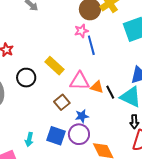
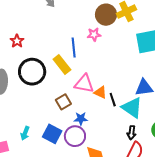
blue line: (91, 45) -> (74, 48), moved
black circle: (26, 78) -> (32, 72), size x1.4

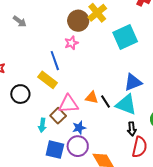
black circle: (32, 72) -> (20, 94), size x0.7
pink triangle: (84, 84) -> (68, 104), moved
cyan arrow: (25, 133) -> (42, 125), moved

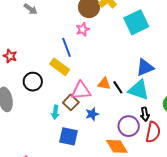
purple circle: (78, 146) -> (129, 126), moved

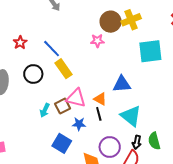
blue line: (66, 47) -> (52, 49), moved, turned -42
blue triangle: (145, 67) -> (122, 84), moved
black line: (118, 87) -> (99, 114), moved
black arrow: (145, 114) -> (137, 142), moved
blue square: (69, 136) -> (62, 143), moved

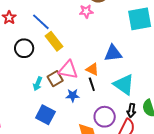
blue square: (62, 143) -> (45, 115), moved

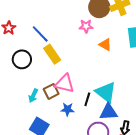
blue triangle: (113, 53) -> (109, 112), moved
orange triangle: (92, 69) -> (105, 45), moved
black line: (92, 84) -> (87, 99), turned 32
cyan triangle: (124, 85) -> (106, 92), moved

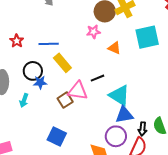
blue line: (40, 34) -> (49, 44), turned -42
cyan arrow: (33, 96) -> (24, 100), moved
black line: (87, 99) -> (98, 78), moved, turned 56
blue star: (67, 109) -> (40, 82), moved

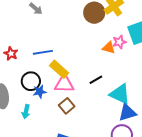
pink star: (93, 32) -> (119, 42), moved
pink triangle: (78, 91) -> (64, 84), moved

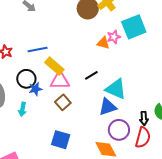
blue triangle: (127, 113) -> (108, 107), moved

